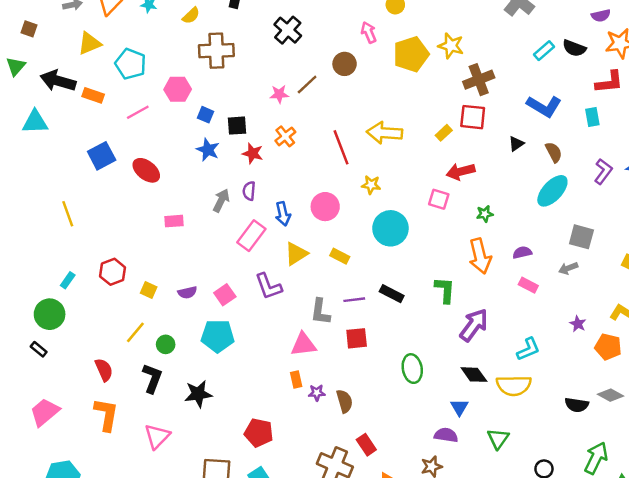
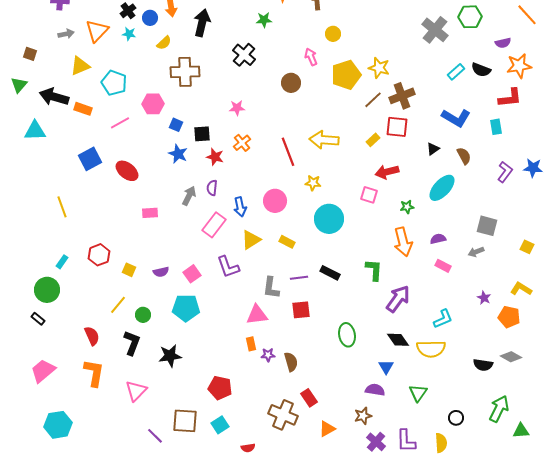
brown line: (307, 84) -> (373, 100), moved
cyan ellipse: (552, 191) -> (442, 188), moved

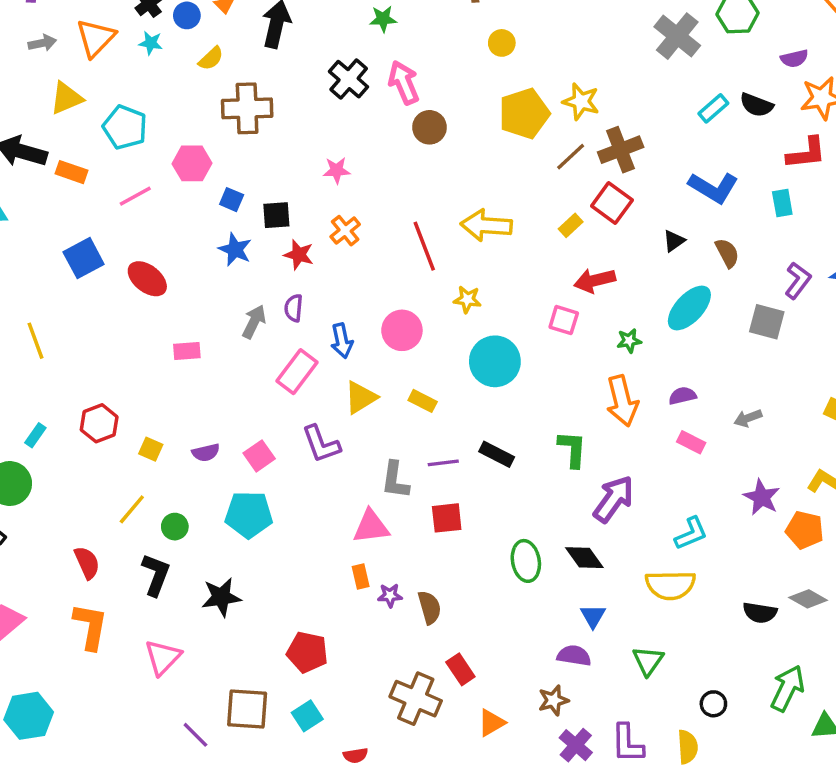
pink arrow: (311, 57) -> (404, 83), moved, size x1.4
red square: (397, 127) -> (612, 203), turned 30
gray square: (487, 226) -> (767, 322), moved
purple star: (484, 298) -> (762, 497), size x1.5
black diamond: (398, 340) -> (584, 558), moved

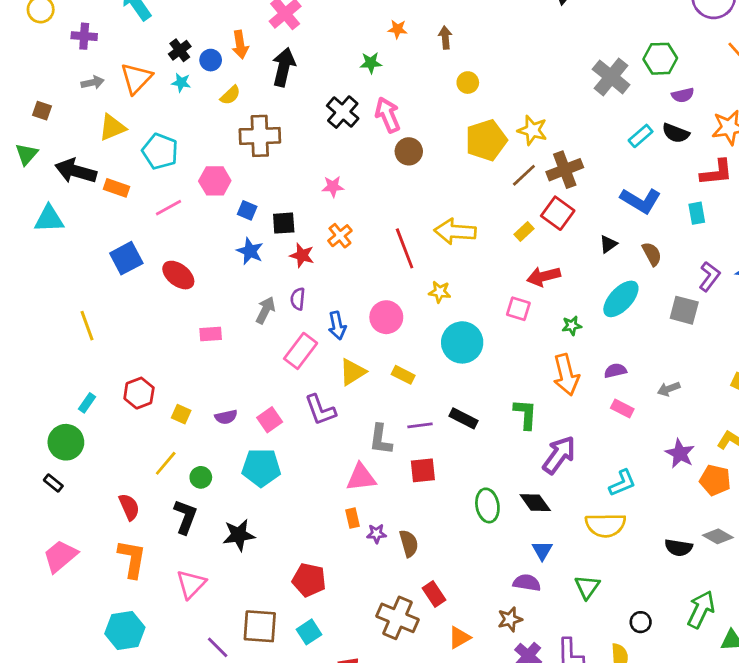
purple semicircle: (794, 58) -> (683, 95), moved
cyan hexagon: (29, 716) -> (125, 631), moved

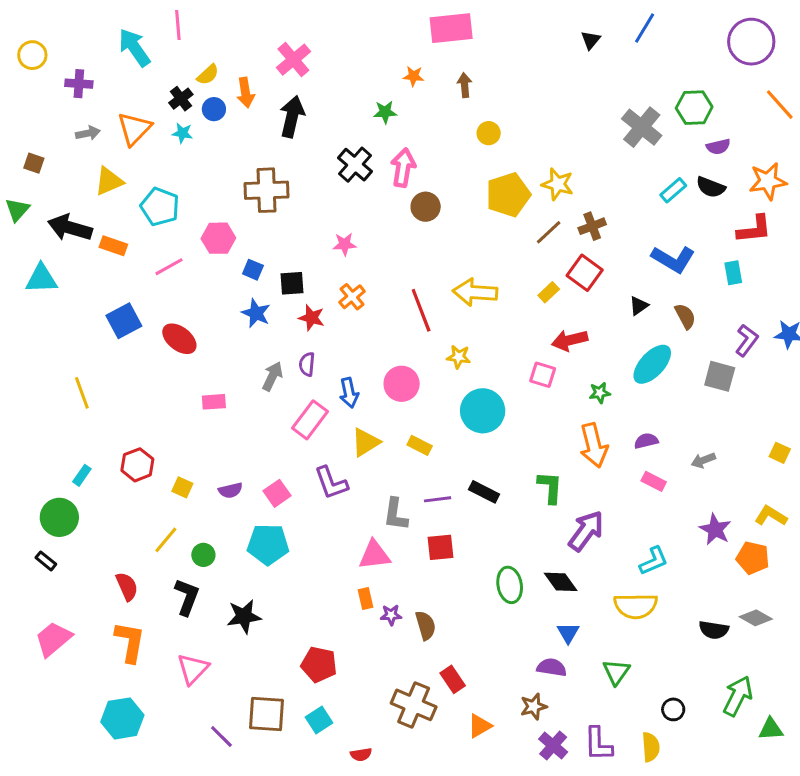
yellow semicircle: (230, 95) -> (208, 75), moved
pink arrow: (388, 115) -> (403, 168), turned 32
brown cross: (565, 170) -> (592, 226), size x0.7

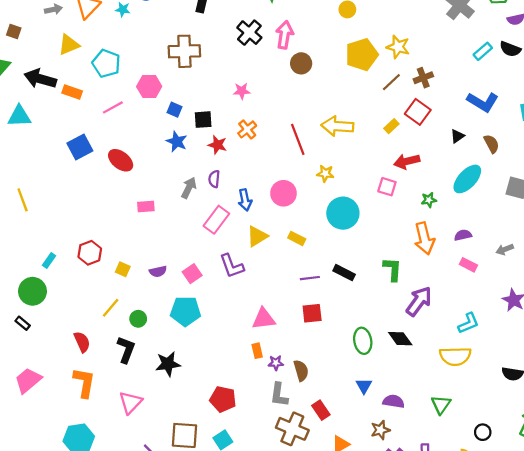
yellow line: (82, 393) -> (23, 200), moved
gray L-shape: (396, 514) -> (279, 395), moved
blue triangle: (568, 633) -> (364, 386), moved

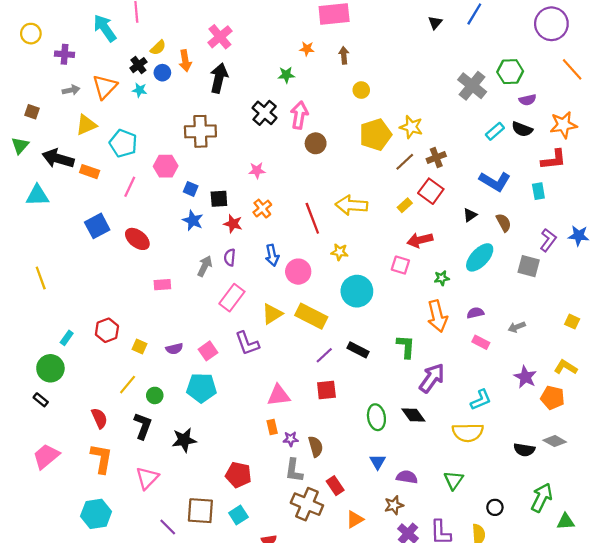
pink line: (113, 107) -> (130, 187), turned -36
blue arrow: (245, 200) -> (272, 255), moved
yellow rectangle: (297, 238) -> (311, 316), size x1.8
purple line: (310, 278) -> (324, 355), turned -36

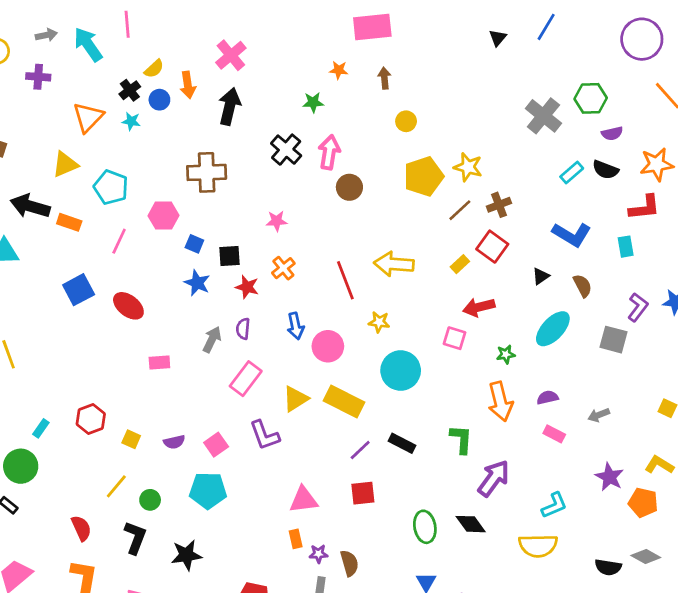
gray arrow: (71, 90) -> (46, 35), moved

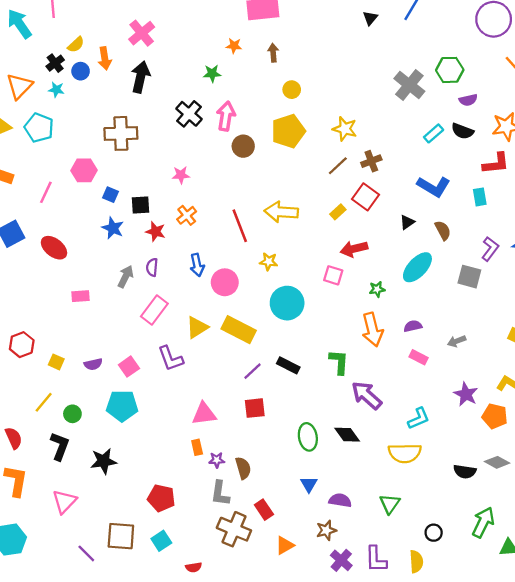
yellow pentagon: (424, 176) -> (288, 131), moved
cyan pentagon: (111, 187) -> (39, 128), moved
purple arrow: (494, 478) -> (367, 395), turned -84

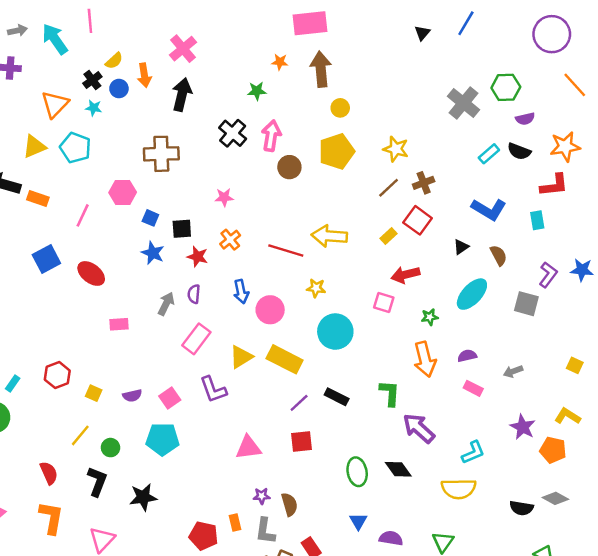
brown arrow: (273, 53) -> (321, 69), size x1.8
red line: (240, 226) -> (286, 251), turned -52
orange rectangle: (197, 447) -> (235, 523), moved

